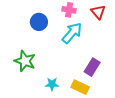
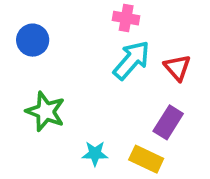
red triangle: (98, 12) -> (177, 68), moved
blue circle: (39, 22) -> (33, 40), moved

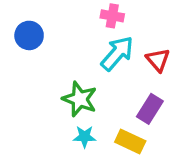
green star: (45, 111) -> (80, 99), moved

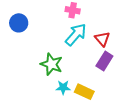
purple rectangle: (150, 109) -> (104, 61), moved
cyan star: (85, 137) -> (63, 87), moved

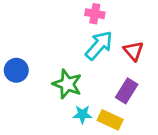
blue circle: (19, 23) -> (16, 70), moved
purple rectangle: (104, 61) -> (127, 91), moved

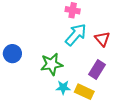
green star: (67, 84) -> (52, 64), turned -30

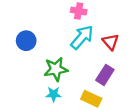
blue circle: (12, 54) -> (26, 41), moved
cyan star: (63, 87) -> (54, 94), moved

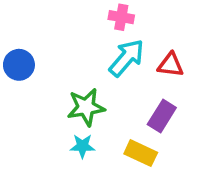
blue circle: (26, 41) -> (19, 65), moved
red triangle: (111, 42) -> (171, 65), turned -42

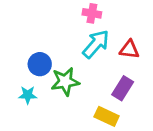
blue circle: (19, 65) -> (40, 64), moved
cyan star: (82, 146) -> (28, 95), moved

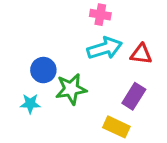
cyan arrow: (96, 44) -> (105, 48), turned 32

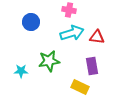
blue circle: (43, 70) -> (31, 22), moved
purple rectangle: (134, 96) -> (92, 66), turned -42

